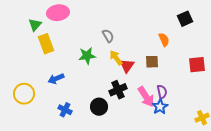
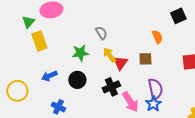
purple semicircle: (162, 92) -> (155, 89), size x1.5
pink arrow: (146, 97) -> (130, 102), moved
black circle: (99, 107) -> (77, 80), moved

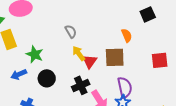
green star: (80, 53) -> (35, 54), moved, turned 30
brown square: (145, 59) -> (115, 57), size x1.5

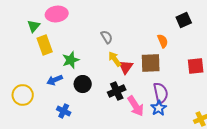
green star: (35, 54) -> (71, 60), turned 30

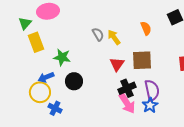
orange semicircle: (163, 41) -> (146, 28), moved
yellow arrow: (115, 59) -> (114, 37), moved
green star: (71, 60) -> (62, 57), turned 30
black cross: (117, 91) -> (127, 88), moved
yellow circle: (23, 95) -> (40, 92), moved

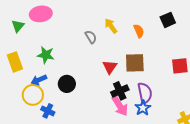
yellow arrow: (114, 37) -> (111, 26), moved
yellow rectangle: (36, 42) -> (15, 62), moved
green star: (62, 57) -> (46, 55), moved

